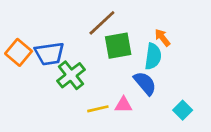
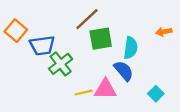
orange arrow: (162, 38) -> (164, 32), moved, turned -63
orange square: (19, 52) -> (16, 31), moved
pink triangle: (123, 105) -> (105, 89), size x1.5

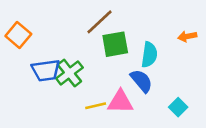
blue trapezoid: (42, 46) -> (46, 70), moved

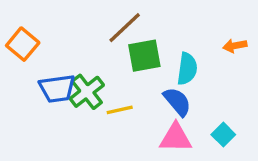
pink triangle: (120, 102) -> (176, 138), moved
yellow line: (96, 106) -> (120, 110), moved

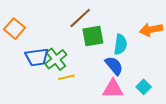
orange arrow: (235, 46) -> (151, 30), size x1.5
yellow line: (120, 110) -> (66, 77), moved

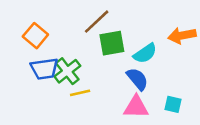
orange square: (15, 29) -> (35, 36), moved
cyan semicircle: (120, 44) -> (145, 53), turned 48
cyan square: (144, 87) -> (173, 104), turned -32

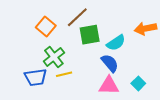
orange square: (35, 36) -> (46, 26), moved
blue trapezoid: (44, 69) -> (36, 77), moved
cyan square: (173, 104) -> (138, 83), turned 32

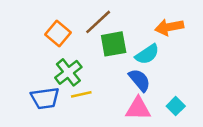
orange arrow: (145, 28) -> (169, 27), moved

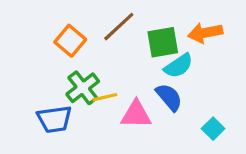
green square: (114, 44) -> (163, 42), moved
yellow line: (81, 94) -> (105, 97), moved
pink triangle: (138, 109) -> (136, 114), moved

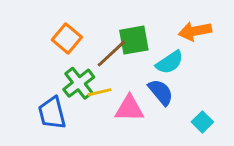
brown line: (119, 27) -> (112, 53), moved
green square: (163, 42) -> (134, 40), moved
blue trapezoid: (54, 119) -> (52, 113), turned 84

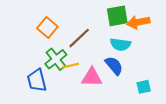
green square: (134, 40) -> (117, 16), moved
cyan semicircle: (170, 62) -> (120, 44), turned 42
cyan square: (202, 122) -> (144, 87), turned 32

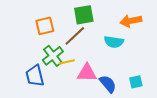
green square: (117, 16) -> (84, 15), moved
orange square: (47, 28) -> (45, 26), turned 36
blue semicircle: (114, 66) -> (108, 84), moved

